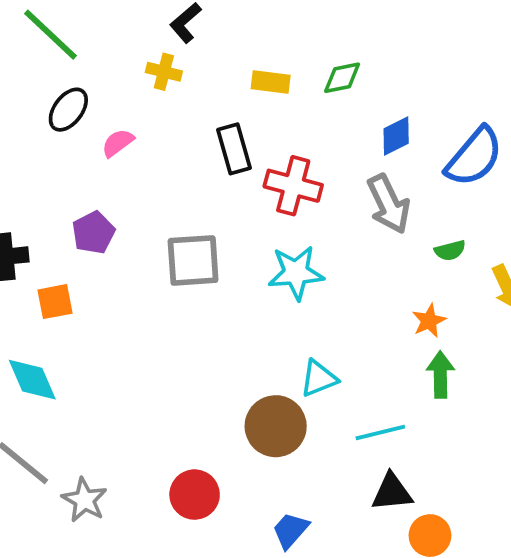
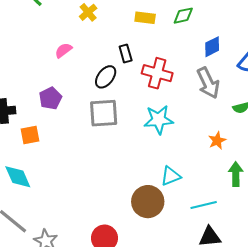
yellow cross: (164, 72) -> (88, 12), turned 36
black ellipse: (68, 110) -> (106, 77), moved
black rectangle: (234, 149) -> (126, 54), size x0.7
orange star: (429, 321) -> (217, 141), moved

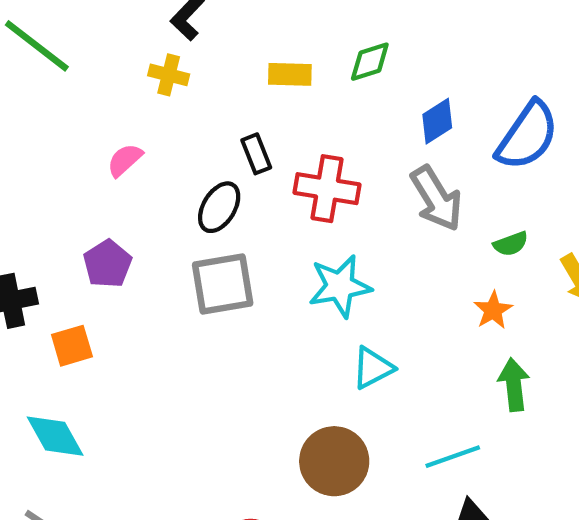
yellow cross: (88, 12) -> (169, 75), turned -30
orange star: (217, 141) -> (493, 310), moved
cyan triangle: (171, 176) -> (373, 368), moved

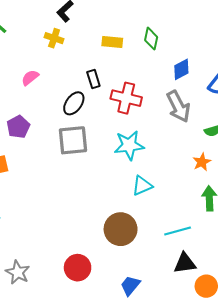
green diamond: (370, 62) -> (151, 39), turned -65

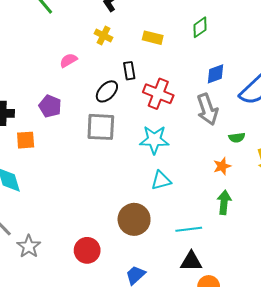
yellow cross: (54, 38) -> (103, 36), moved
green diamond: (151, 39) -> (200, 27), moved, turned 35
purple pentagon: (18, 127) -> (50, 106), turned -30

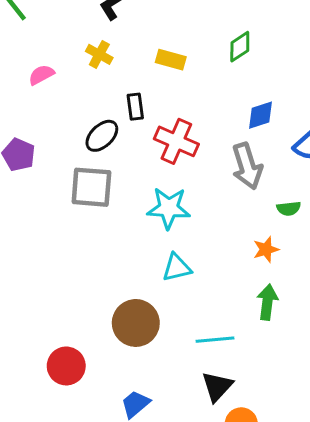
pink semicircle: (68, 60) -> (41, 75), moved
black triangle: (191, 261) -> (217, 386), turned -50

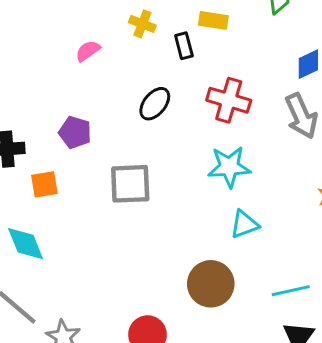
black rectangle: (135, 107) -> (184, 46), moved
gray square: (91, 187) -> (130, 184), moved

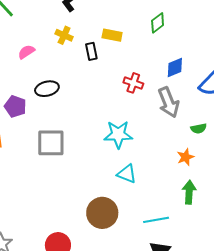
red cross: (229, 100) -> (133, 83), moved, size x0.7
black ellipse: (155, 104) -> (47, 89), moved, turned 35
cyan triangle: (244, 224) -> (127, 174), turned 40

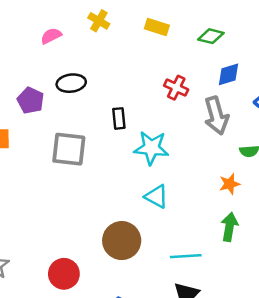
green diamond: (158, 23) -> (211, 36), moved, turned 45
black rectangle: (91, 51) -> (119, 118), moved

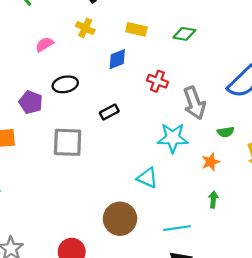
blue diamond: (229, 74) -> (117, 59), moved
black rectangle: (119, 118) -> (109, 112), turned 72
cyan star: (151, 148) -> (173, 138), moved
green arrow: (229, 227) -> (213, 200), size x0.7

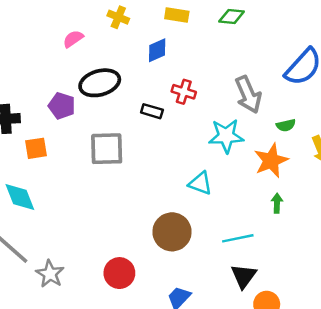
red cross: (157, 81) -> (184, 92), moved
black ellipse: (65, 84) -> (100, 83), size x1.4
black rectangle: (109, 112) -> (152, 111), turned 48
orange star: (211, 162) -> (271, 161), size x1.6

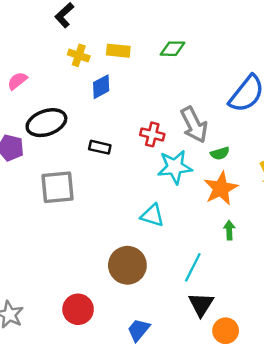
yellow cross: (118, 17) -> (79, 55), moved
red cross: (184, 92) -> (152, 134), moved
green semicircle: (286, 125) -> (220, 153), moved
cyan line: (238, 238) -> (193, 267), turned -48

